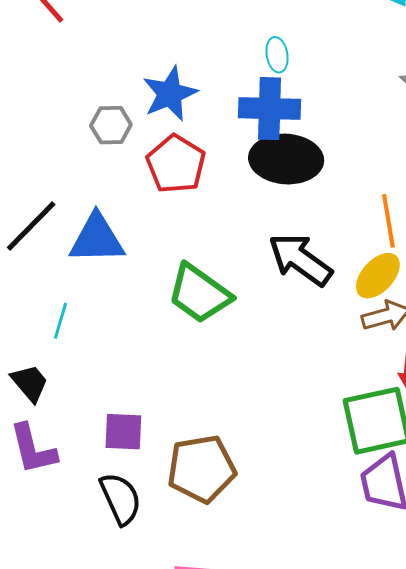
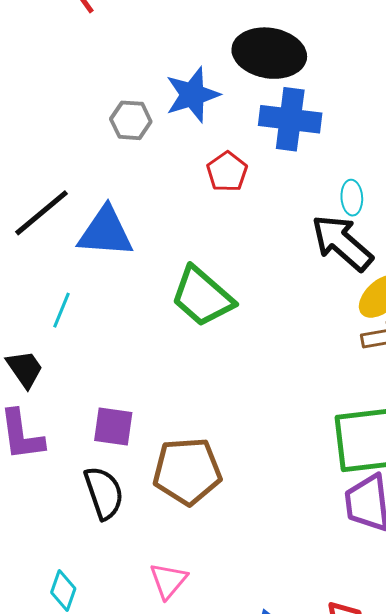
cyan ellipse: (277, 55) -> (352, 198), moved
black ellipse: (286, 159) -> (269, 53), moved
red pentagon: (176, 164) -> (227, 172), moved, size x0.7
black arrow: (300, 259) -> (342, 243), moved

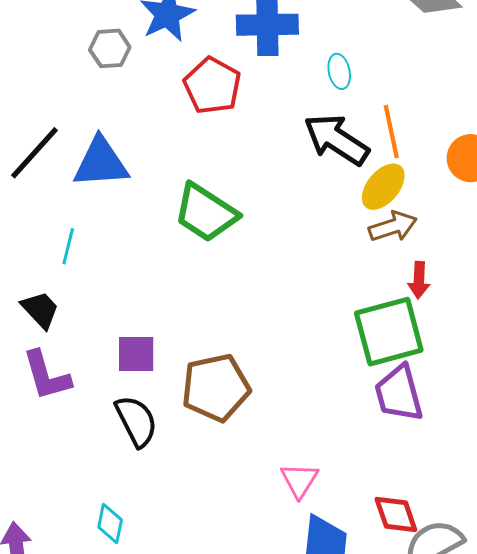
red pentagon: (227, 172) -> (212, 86), size x1.4
cyan ellipse: (352, 198) -> (339, 71), moved
pink triangle: (168, 581) -> (299, 480), moved

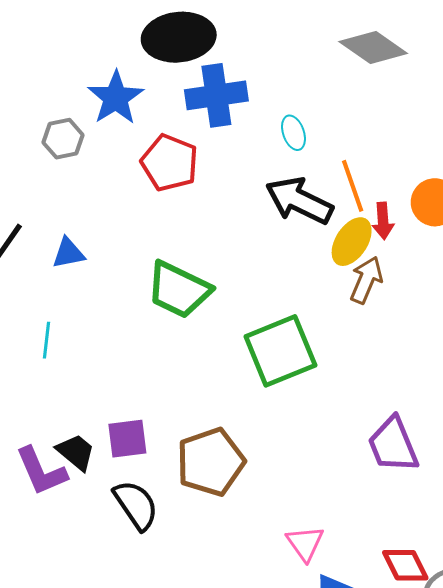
blue triangle: (101, 163) -> (68, 253), size x0.6
brown arrow: (393, 227) -> (366, 280), turned -42
red arrow: (419, 280) -> (383, 221), moved
black trapezoid: (40, 310) -> (76, 452), moved
green square: (389, 332) -> (280, 351), moved

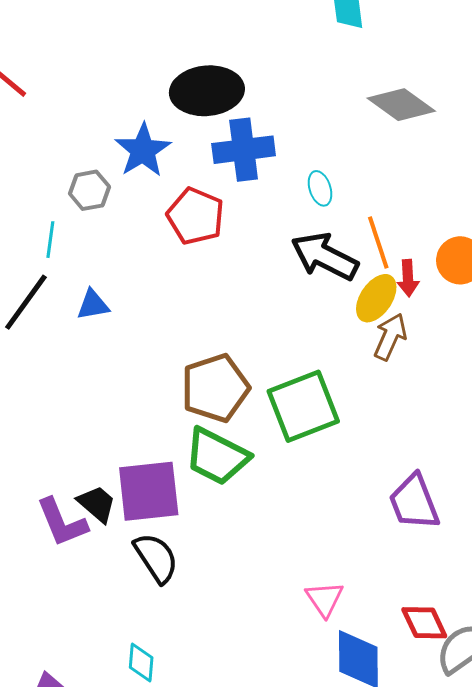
green trapezoid: (179, 290) -> (217, 456), moved
cyan line: (47, 340) -> (50, 240), moved
purple square: (127, 439) -> (149, 491), size x1.6
brown pentagon: (211, 462) -> (215, 388), moved

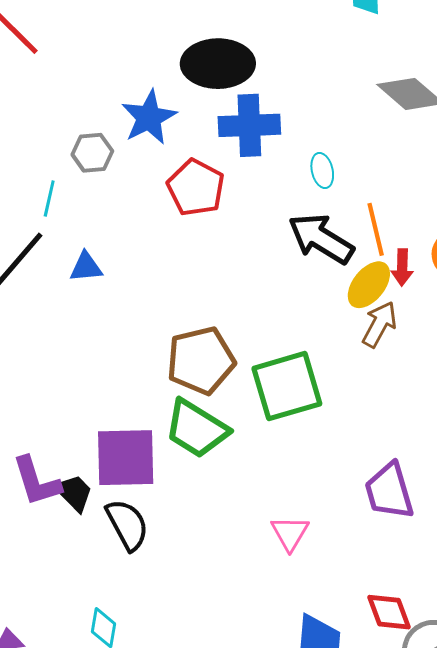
black trapezoid: (97, 504) -> (74, 493), moved
pink triangle: (325, 599) -> (290, 533), moved

